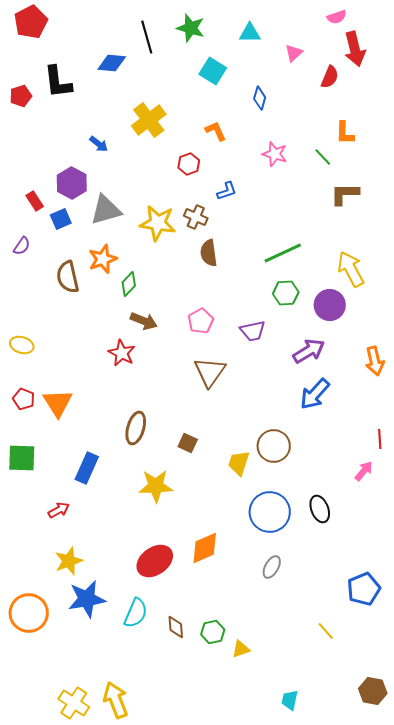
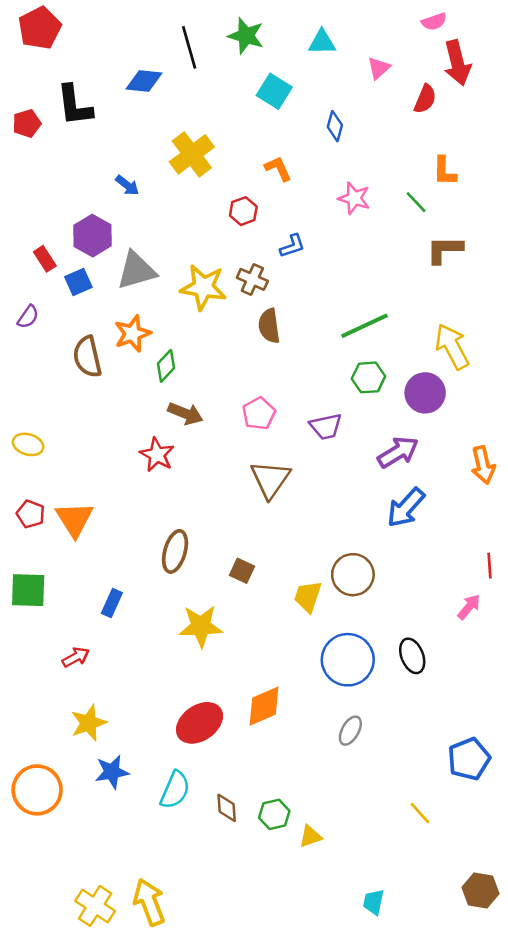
blue rectangle: (87, 468) -> (112, 603), size x0.7
blue star: (87, 599) -> (112, 772), size x0.7

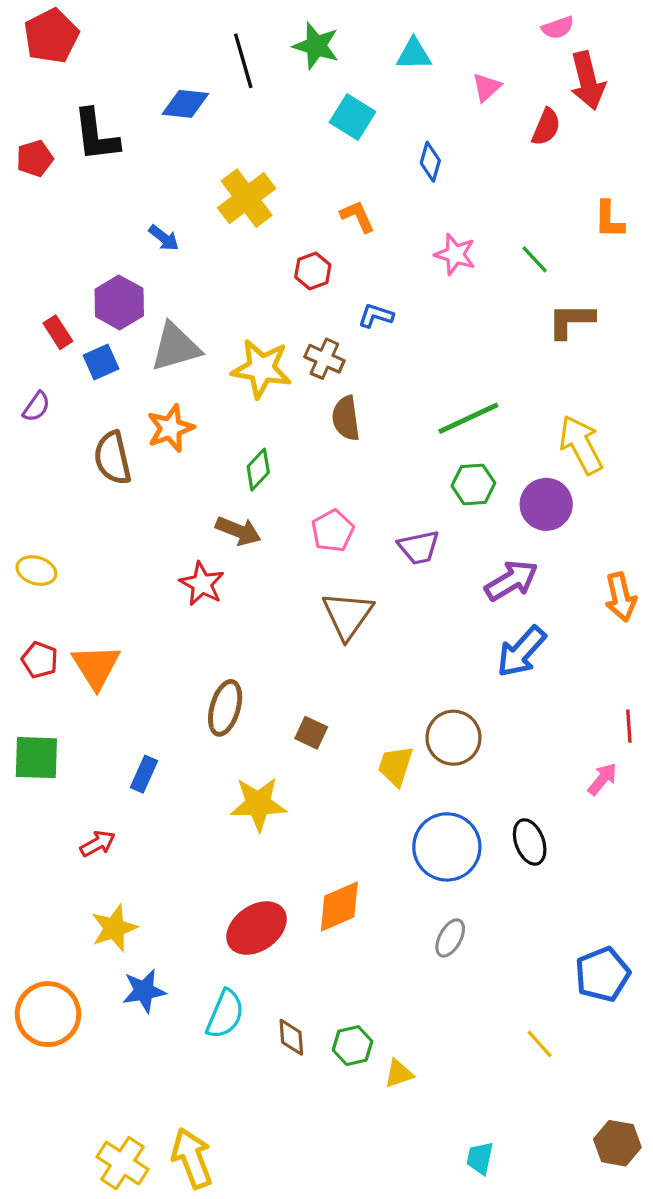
orange L-shape: (444, 171) -> (609, 220), moved
blue L-shape: (292, 246) -> (376, 316), turned -144
green diamond: (166, 366) -> (258, 470), moved

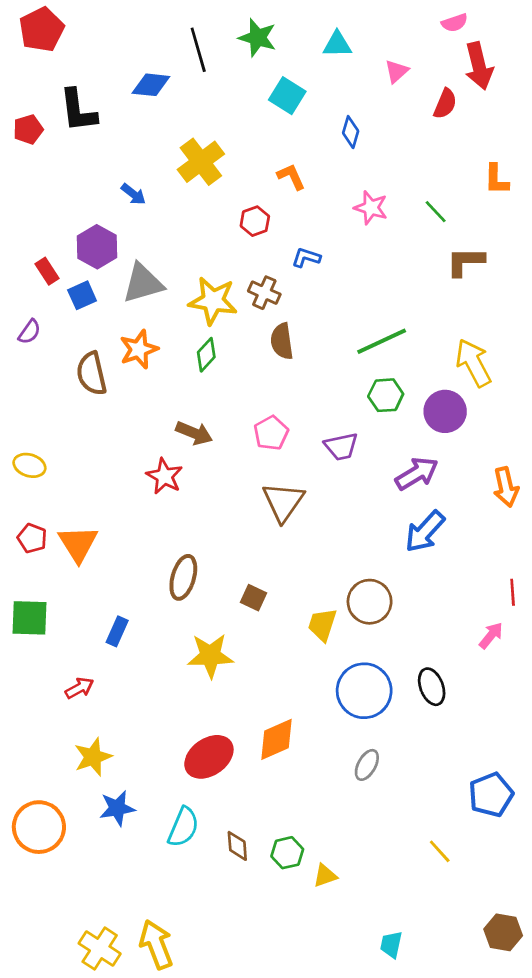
green diamond: (258, 470) -> (206, 355), moved

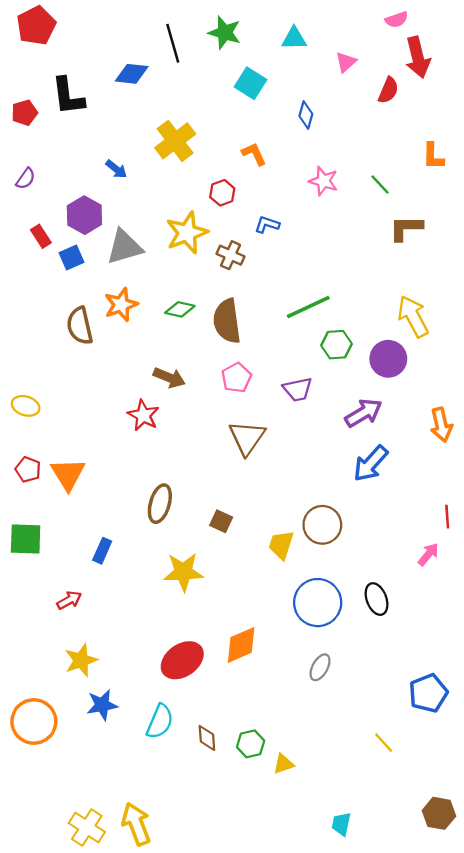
yellow star: (213, 301) -> (187, 233), moved, turned -30
purple semicircle: (29, 332) -> (26, 179), moved
brown semicircle: (282, 341) -> (227, 321), moved, size x1.4
green line: (382, 341) -> (308, 307), moved
green diamond: (206, 355) -> (180, 309), turned 60

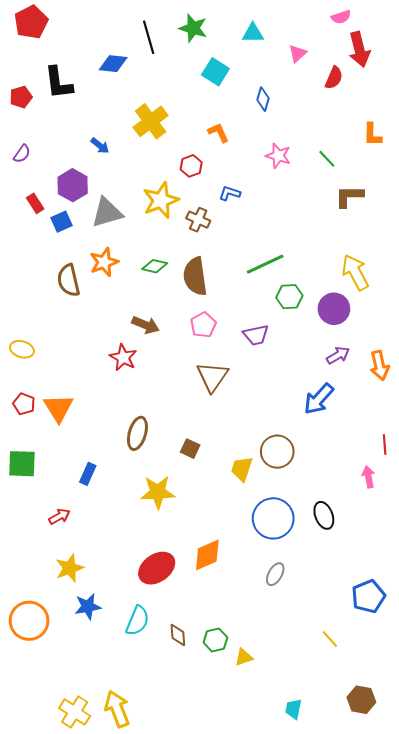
purple arrow: (364, 413) -> (338, 355), moved, size x0.7
pink arrow: (428, 554) -> (368, 477), turned -50
brown hexagon: (439, 813) -> (361, 700), moved

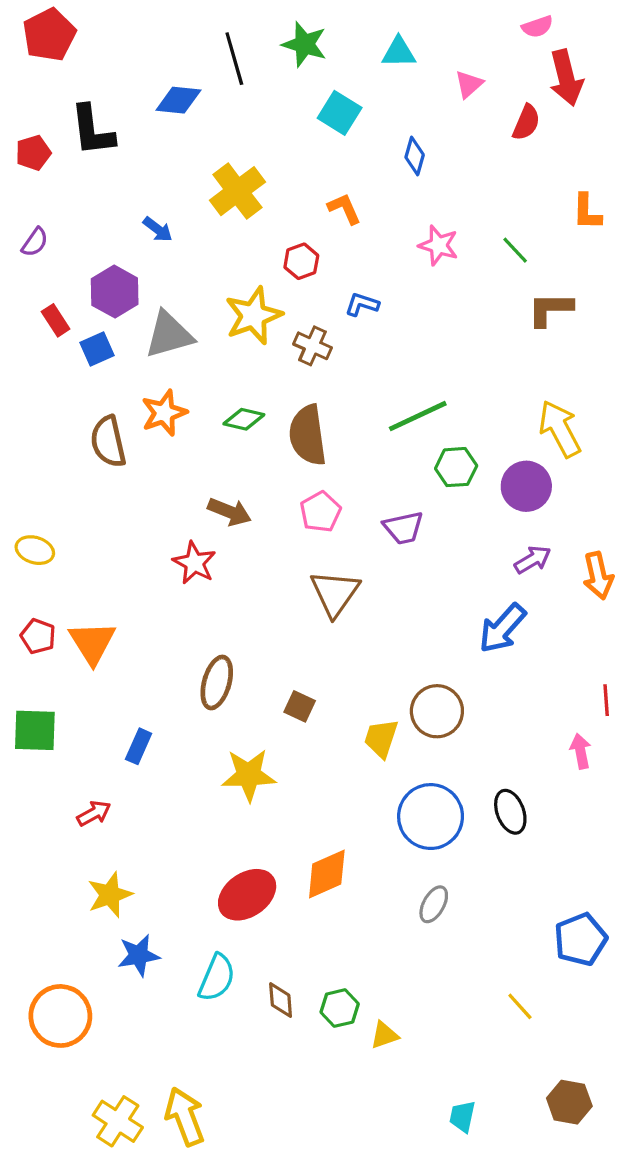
orange circle: (29, 621) -> (60, 1016), moved

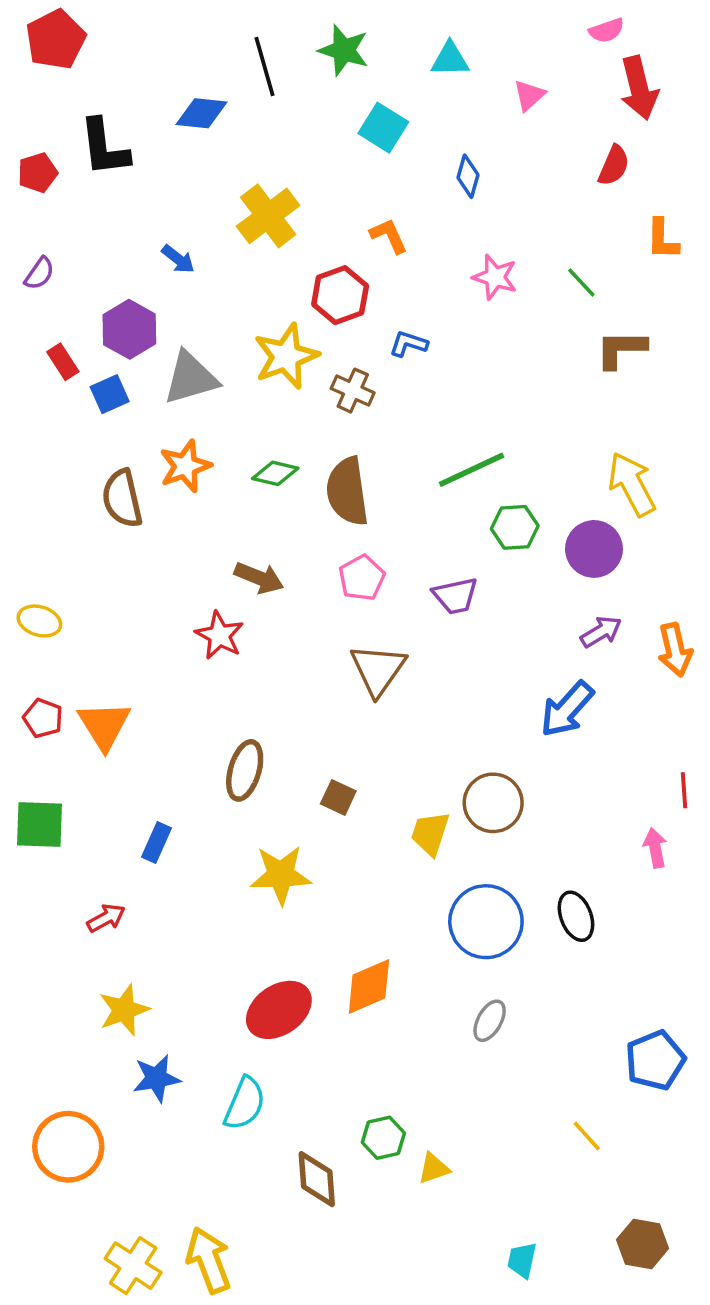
red semicircle: (526, 122) -> (614, 165), moved
red hexagon: (301, 261) -> (340, 295), size x1.4
brown diamond: (281, 1000) -> (317, 1179), moved, size x1.4

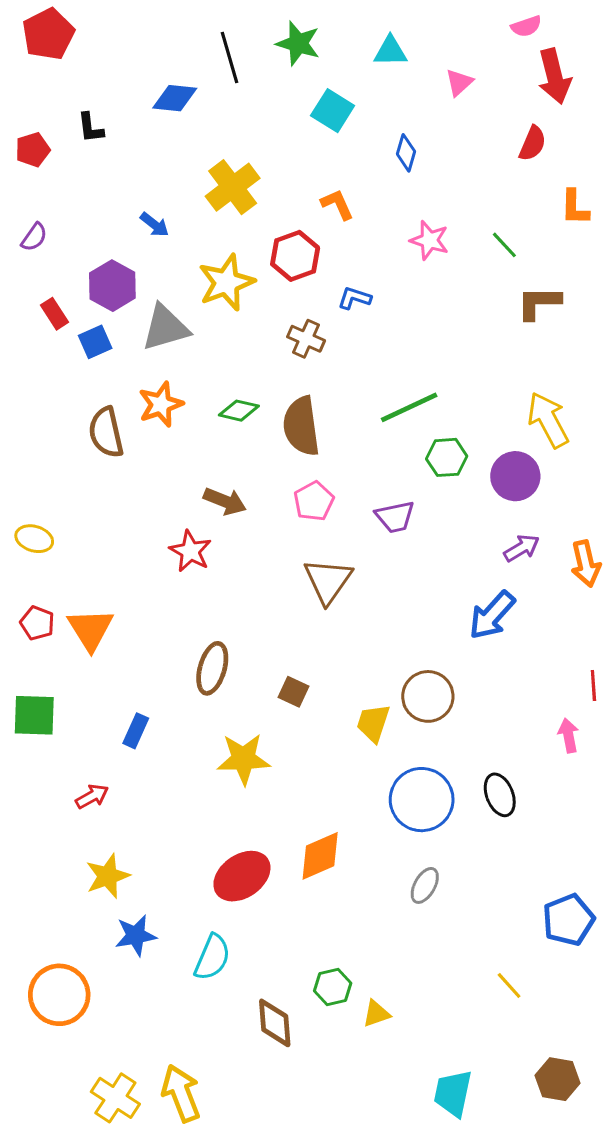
black L-shape: (104, 147) -> (90, 128), size x0.6
yellow star: (286, 356) -> (226, 282), moved
cyan trapezoid: (522, 1260) -> (453, 1093), size x1.5

